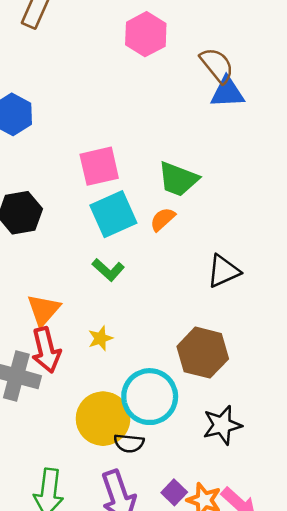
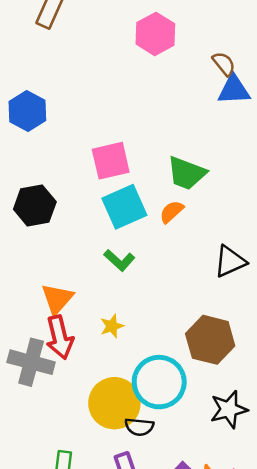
brown semicircle: (217, 65) -> (224, 64), size x0.7

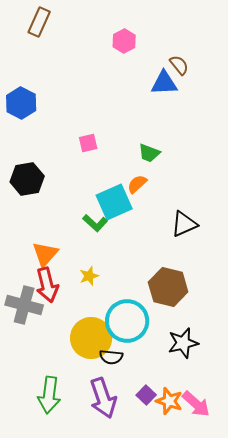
pink hexagon: (155, 34) -> (124, 41), size x0.7
blue triangle: (234, 90) -> (164, 83), moved
pink square: (111, 161) -> (88, 143), size x0.6
green trapezoid: (187, 173) -> (149, 153), size x0.7
cyan square: (124, 207) -> (114, 202), moved

